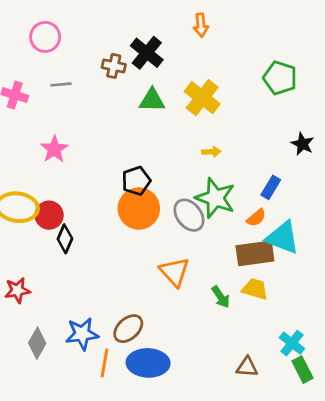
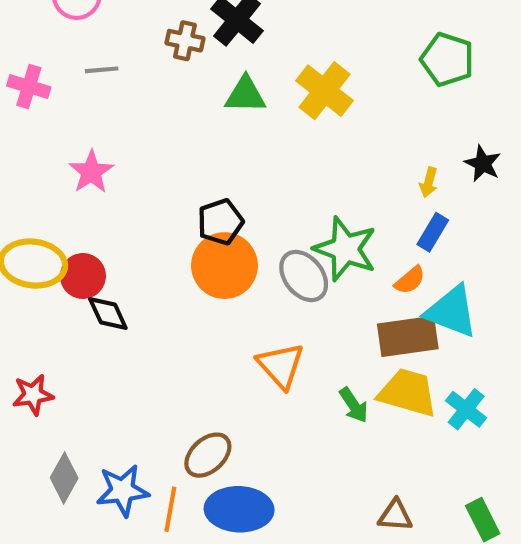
yellow arrow: (211, 152) -> (429, 182), moved, turned 108
black diamond: (65, 239) -> (108, 313), turned -48
yellow trapezoid: (255, 289) -> (408, 393), size x1.4
blue star: (82, 334) -> (122, 490), moved
cyan cross: (292, 343) -> (466, 409), moved

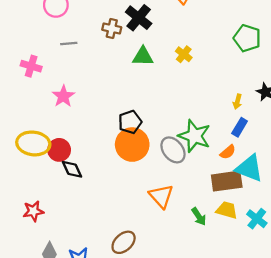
pink cross: (29, 87) -> (31, 66), moved
yellow cross: (324, 91) -> (184, 54), size x0.6
yellow trapezoid: (408, 393) -> (227, 210), size x0.7

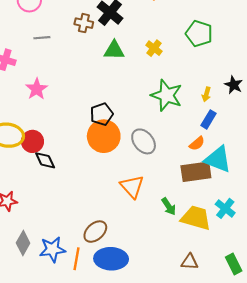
green pentagon: (247, 38) -> (199, 34), moved
green star: (194, 136) -> (167, 95), moved
yellow trapezoid: (227, 210) -> (196, 218), moved, size x1.4

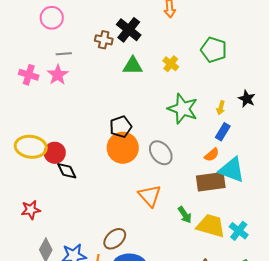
pink star: (37, 89) -> (58, 75), moved
cyan cross: (225, 208) -> (239, 231), moved

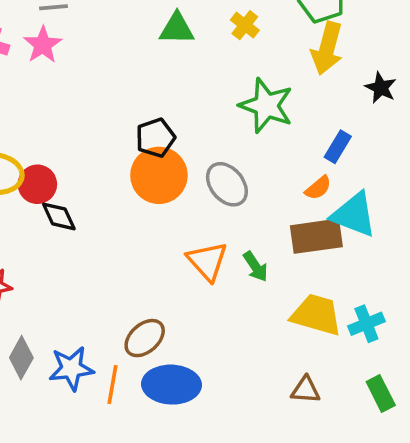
yellow arrow: (221, 108) -> (327, 48), moved, size x2.0
green arrow: (185, 215) -> (256, 267), moved
cyan cross: (239, 231) -> (366, 324), turned 30

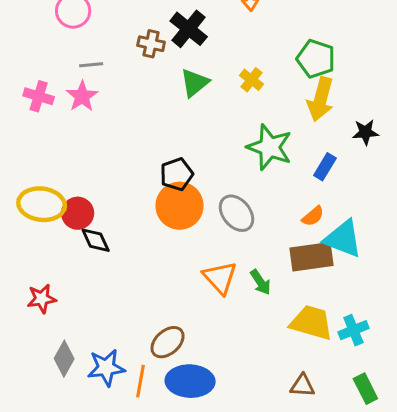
green triangle: (177, 29) -> (195, 83), turned -40
black star: (381, 88) -> (365, 132), turned -30
blue rectangle: (338, 147) -> (325, 167), moved

